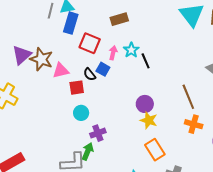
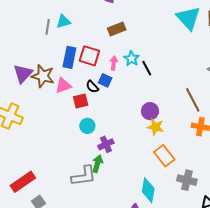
blue rectangle: (71, 23) -> (69, 57), moved

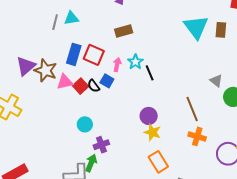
red square: (81, 101) -> (81, 86), moved, turned -35

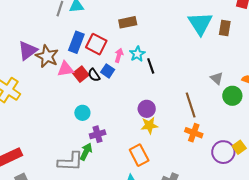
yellow star: (152, 132) -> (149, 125), turned -30
orange rectangle: (158, 162) -> (139, 155), moved

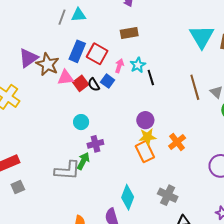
brown line: (191, 105) -> (195, 87), moved
orange cross: (194, 133) -> (177, 142), moved, turned 30
orange rectangle: (139, 155) -> (145, 152), moved

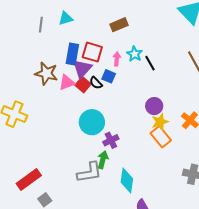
gray line: (62, 17) -> (41, 25), moved
purple triangle: (28, 58) -> (82, 69), moved
cyan circle: (81, 122) -> (92, 122), size x1.6
cyan diamond: (128, 197) -> (127, 181), moved

